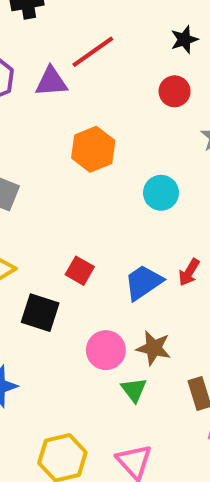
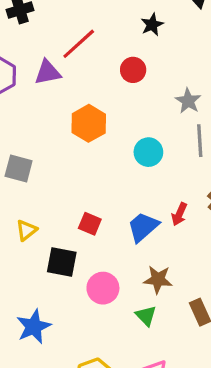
red circle: (175, 91) -> (133, 70), moved
pink circle: (106, 350) -> (103, 288), moved

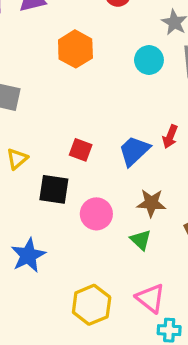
cyan circle: (148, 152) -> (149, 60), moved

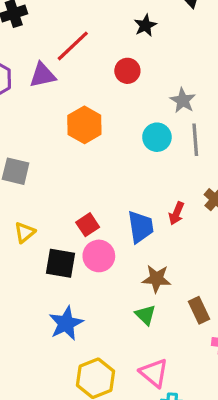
red square: (81, 150) -> (88, 225), turned 35
blue trapezoid: (134, 151) -> (141, 227), turned 124
pink circle: (96, 214) -> (99, 256), moved
blue star: (28, 255) -> (66, 323), moved

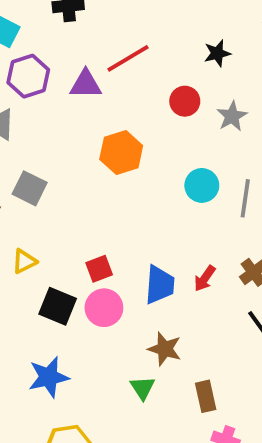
gray star: (183, 100) -> (232, 116), moved

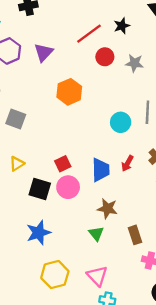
red line: (128, 58) -> (89, 34), moved
purple triangle: (86, 84) -> (44, 52), turned -42
gray star: (232, 116) -> (134, 63), turned -30
cyan circle: (202, 185) -> (121, 122), moved

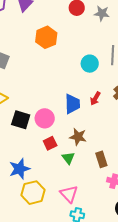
red square: (63, 164) -> (50, 143), moved
blue star: (39, 233) -> (20, 169), moved

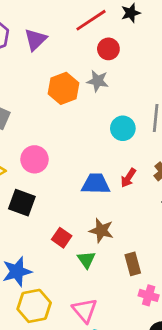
gray star: (102, 13) -> (98, 81), moved
blue trapezoid: (72, 104) -> (96, 184), turned -90
pink circle: (45, 118) -> (34, 159), moved
red square: (50, 143) -> (62, 238), turned -32

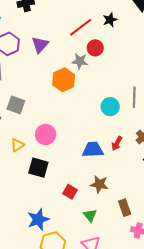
gray star: (98, 81) -> (80, 61), moved
green triangle: (86, 260) -> (90, 215), moved

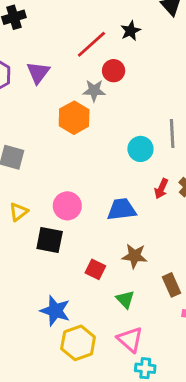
pink circle: (46, 135) -> (67, 206), moved
red arrow: (117, 143) -> (161, 189), moved
blue star: (38, 219) -> (55, 311), turned -30

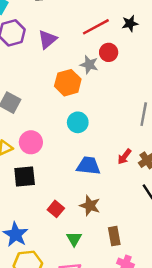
cyan circle: (140, 149) -> (78, 122), moved
pink circle: (67, 206) -> (31, 142), moved
black square: (50, 240) -> (25, 177), turned -30

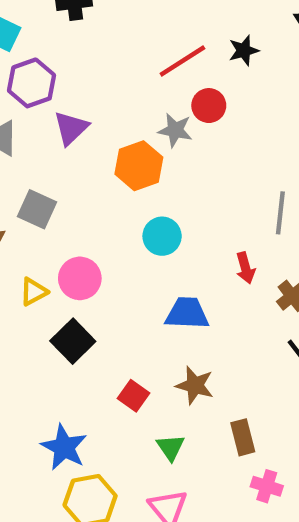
purple triangle: (47, 39) -> (71, 128), moved
red arrow: (124, 157) -> (245, 268), moved, turned -49
black square: (25, 177) -> (73, 341), turned -35

